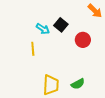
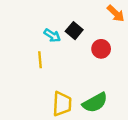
green semicircle: (78, 84) -> (95, 103), size x1.5

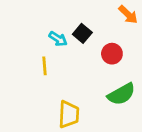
green semicircle: (95, 103) -> (121, 94), moved

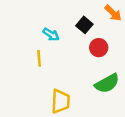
black square: (82, 33) -> (84, 25), moved

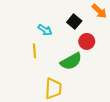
green semicircle: (107, 83) -> (71, 61), moved

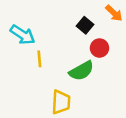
cyan arrow: (45, 30) -> (23, 35), moved, size x1.5

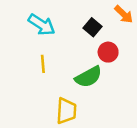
cyan arrow: (23, 35) -> (42, 25), moved

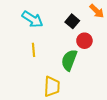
green semicircle: (89, 77) -> (69, 60), turned 140

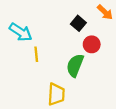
cyan arrow: (32, 19) -> (21, 32), moved

